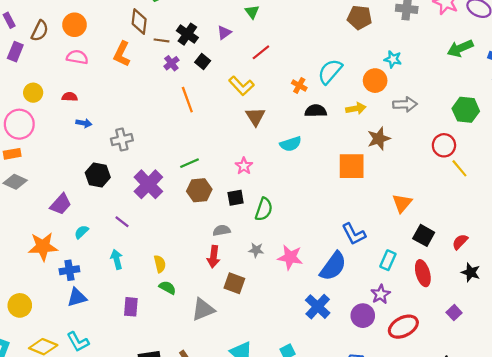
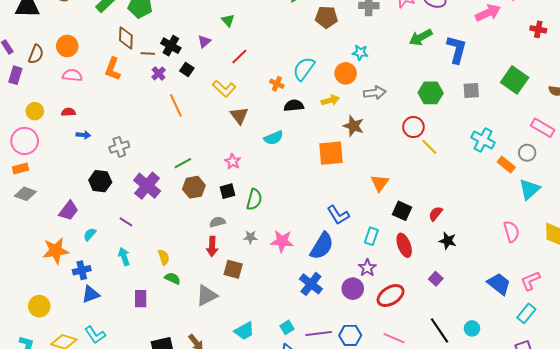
brown star: (379, 139) -> (353, 126), turned -30

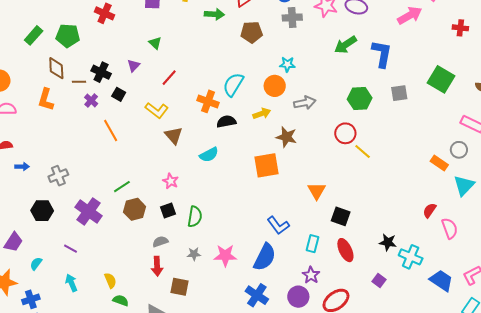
orange cross: (277, 84) -> (208, 101), size x1.5
cyan cross: (483, 140) -> (411, 257), moved
red semicircle: (436, 214) -> (430, 210), moved

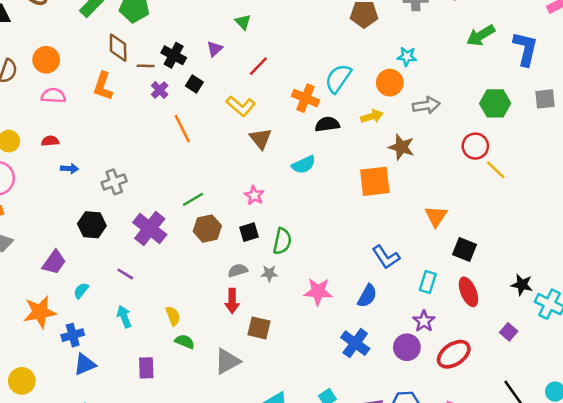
gray star: (194, 254) -> (269, 273), moved
blue semicircle: (265, 257) -> (367, 296), size x0.7

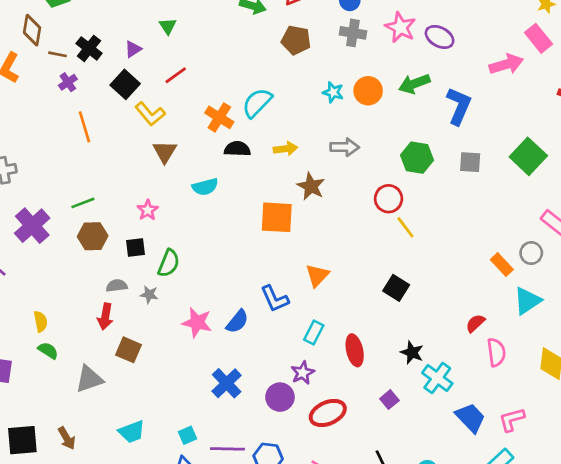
orange circle: (390, 83) -> (368, 91), moved
black square: (194, 84) -> (125, 84), moved, size x1.5
orange triangle: (436, 216) -> (317, 275), moved
black square: (464, 250) -> (396, 288), moved
blue semicircle: (367, 296) -> (237, 321), moved

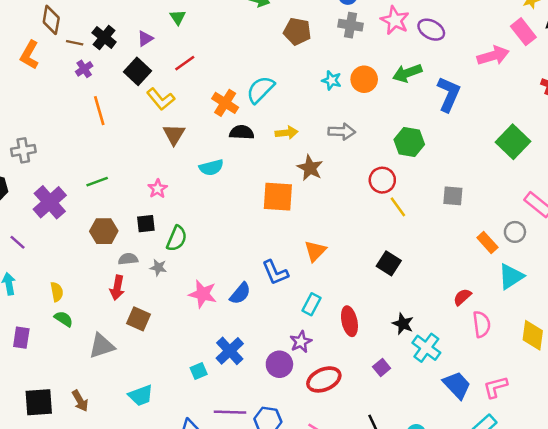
gray square: (470, 162) -> (453, 196), moved
brown hexagon: (93, 236) -> (104, 231), moved
cyan square: (187, 435) -> (199, 371), moved

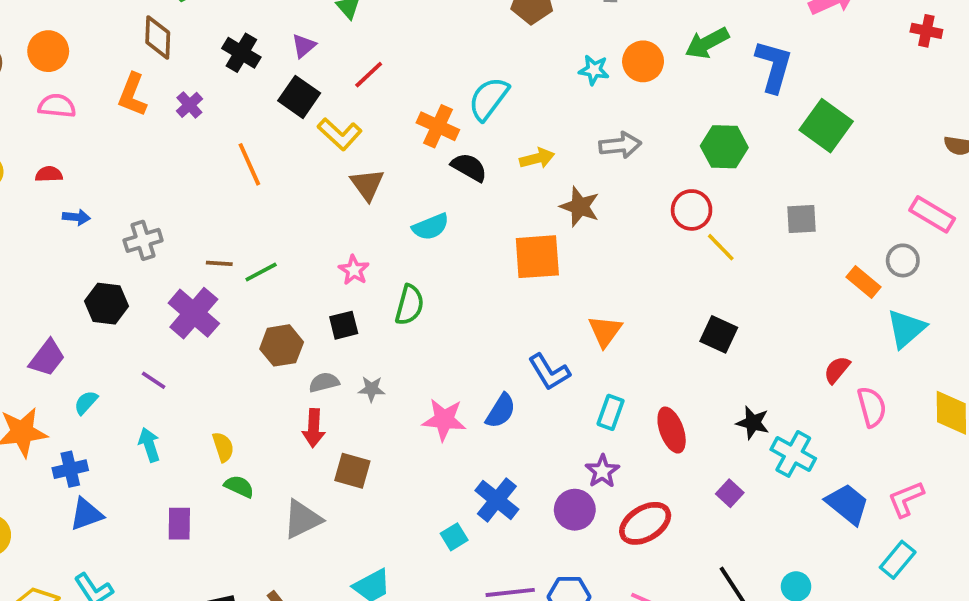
brown line: (75, 43) -> (219, 263), moved
purple cross: (84, 69) -> (189, 105), moved
black semicircle: (242, 132) -> (469, 167), turned 35
green square: (513, 142) -> (826, 126), moved
green semicircle: (177, 238) -> (410, 305), moved

